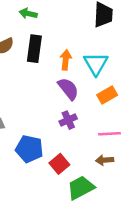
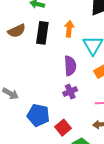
orange arrow: (66, 60) -> (69, 29), moved
purple semicircle: (68, 89) -> (70, 66), turned 36

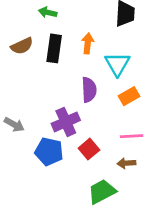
purple cross: (70, 92) -> (66, 122), moved, size x1.5
red square: (63, 128) -> (89, 149), moved

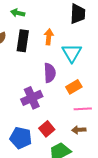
orange rectangle: (129, 96) -> (74, 87), moved
red square: (89, 149) -> (47, 129), moved
blue pentagon: (49, 152) -> (21, 138), moved

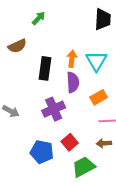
green arrow: (18, 13) -> (39, 18), turned 120
orange arrow: (49, 37) -> (72, 59), moved
black rectangle: (23, 41) -> (45, 68), moved

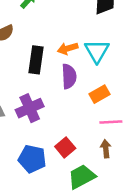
orange arrow: (72, 59) -> (68, 48), turned -112
purple cross: (54, 109) -> (30, 108), moved
brown arrow: (104, 143) -> (106, 149), turned 88

